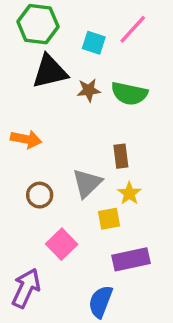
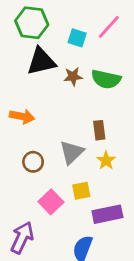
yellow square: (109, 219) -> (81, 191), moved

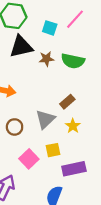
brown rectangle: (99, 130) -> (67, 102), turned 56

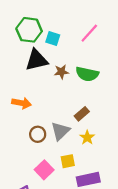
cyan square: (50, 28) -> (53, 38), moved
brown circle: (15, 127) -> (38, 134), moved

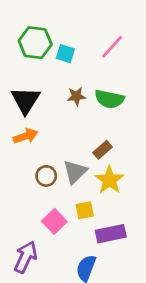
black triangle: (37, 60) -> (26, 100), moved, turned -45
orange arrow: (22, 103) -> (26, 136), turned -30
yellow star: (87, 137) -> (109, 180), size x1.5

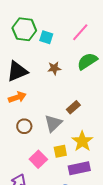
green semicircle: (109, 99) -> (87, 61), moved, turned 135
black triangle: (26, 100) -> (17, 71), turned 35
brown circle: (46, 176) -> (24, 126), moved
yellow star: (109, 180) -> (82, 141), moved

